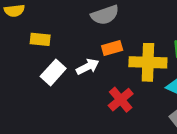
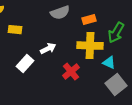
orange rectangle: (112, 48) -> (89, 20), moved
white rectangle: (53, 72) -> (25, 64), moved

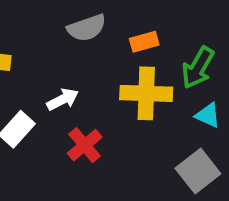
cyan triangle: (109, 63) -> (208, 115), moved
red cross: (71, 72) -> (85, 145), moved

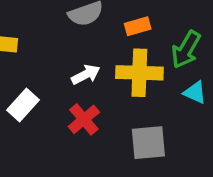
white arrow: (63, 99) -> (86, 75), moved
gray square: (198, 171) -> (148, 143), moved, turned 33

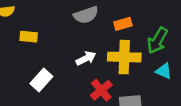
red cross: (84, 119) -> (101, 90), moved

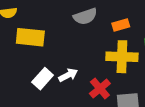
yellow rectangle: (29, 37) -> (30, 37), size x1.6
white arrow: (86, 58) -> (68, 75), moved

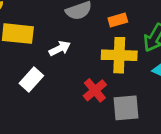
white arrow: (68, 75) -> (60, 48), moved

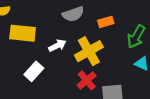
yellow cross: (119, 55) -> (89, 51), moved, turned -32

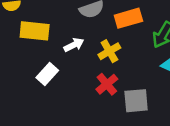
orange rectangle: (106, 22) -> (128, 18), size x1.5
yellow cross: (89, 51) -> (109, 51), size x0.7

